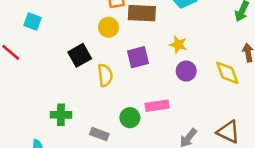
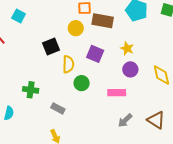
purple square: (138, 57) -> (95, 54), turned 30
pink rectangle: (157, 106) -> (117, 93), moved
green circle: (130, 118) -> (82, 83), moved

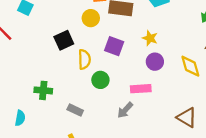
gray arrow: (125, 121) -> (125, 110), moved

